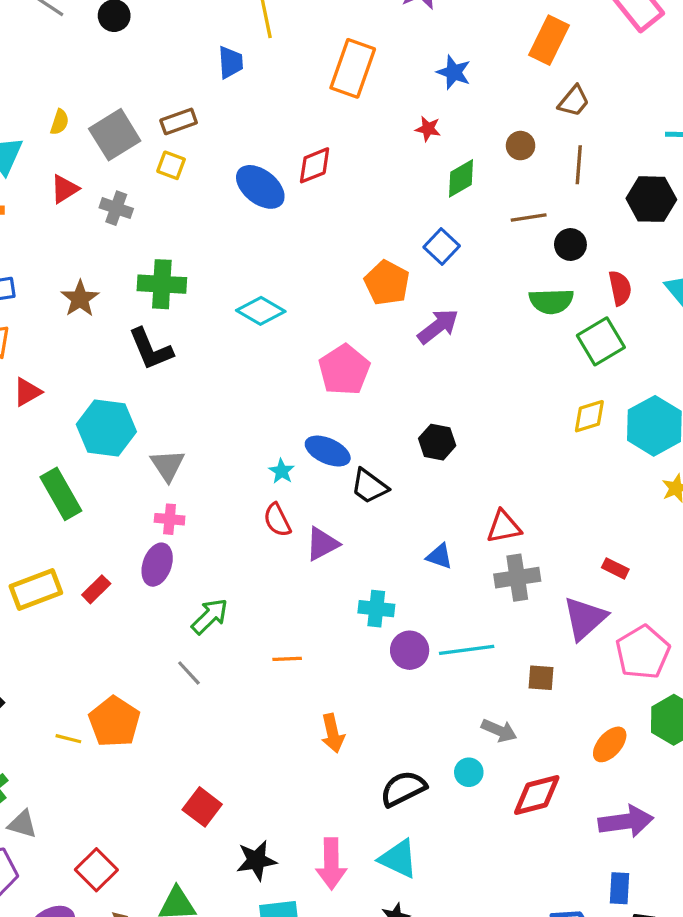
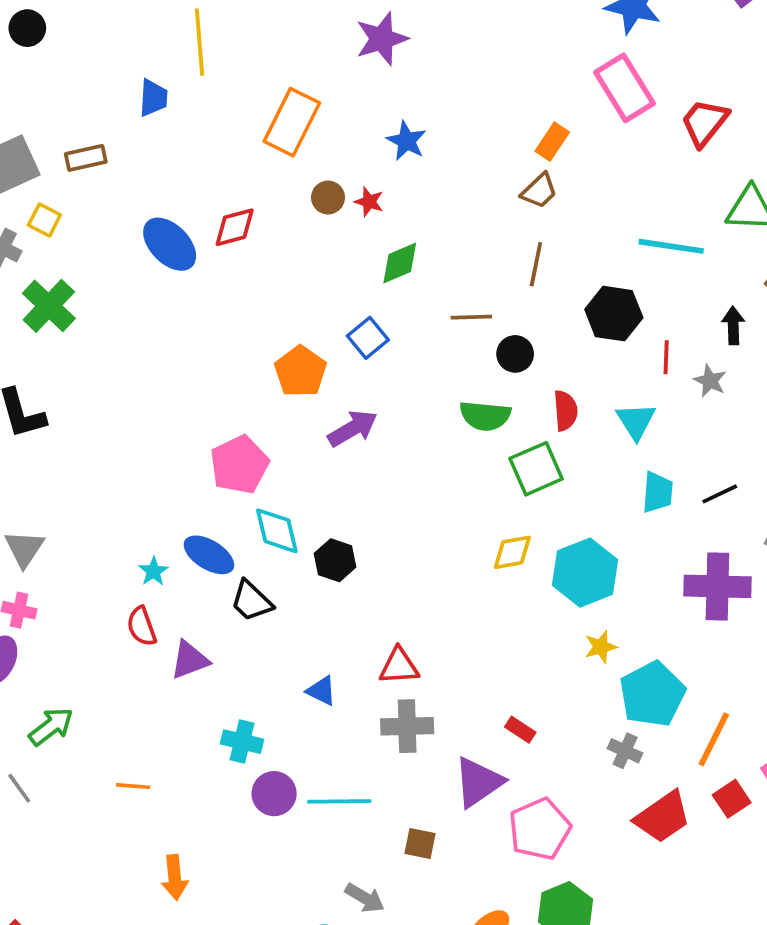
orange rectangle: (549, 40) -> (552, 142), moved, size x0.7
brown circle: (521, 146) -> (328, 197), moved
yellow square: (171, 165) -> (44, 220), moved
green cross: (162, 284) -> (49, 306), moved, turned 33
cyan diamond: (261, 311) -> (277, 531), moved, turned 39

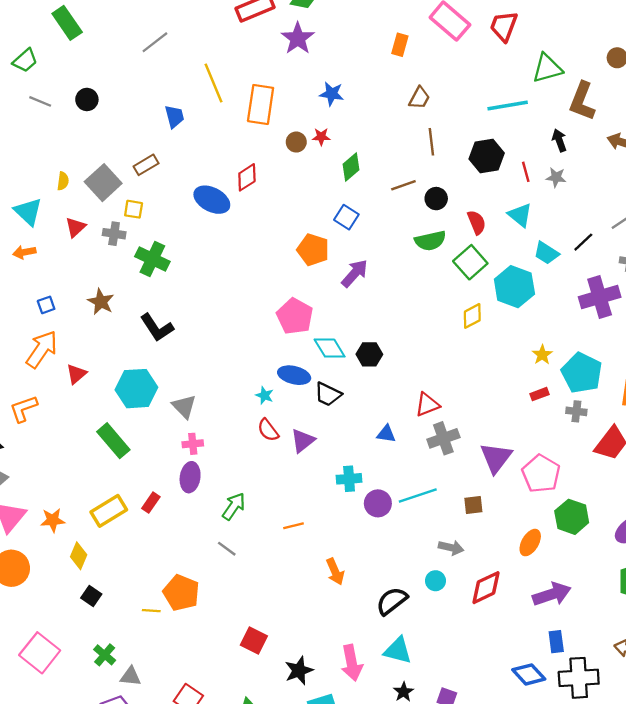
yellow line: (199, 42) -> (213, 83), moved
orange rectangle: (552, 142) -> (400, 45), moved
cyan trapezoid: (658, 492) -> (546, 253), turned 136
cyan hexagon: (585, 573) -> (514, 287), moved
red rectangle: (520, 730) -> (539, 394), moved, turned -36

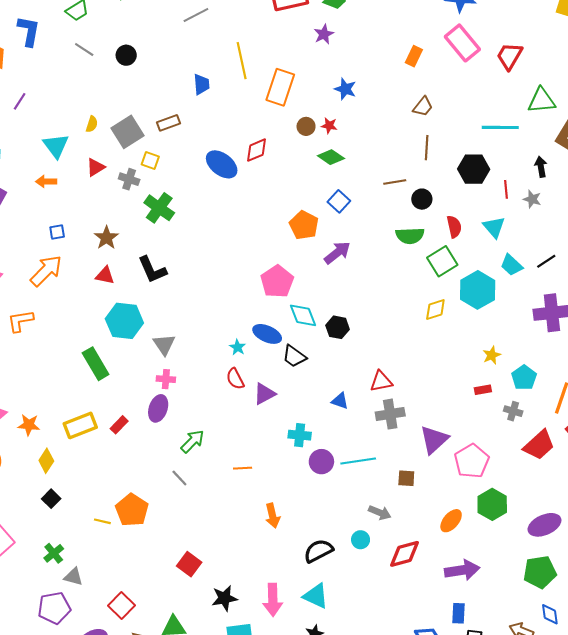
purple star: (298, 38) -> (324, 34), size x0.7
green diamond: (351, 167) -> (331, 157), moved, turned 65
cyan pentagon: (582, 373) -> (524, 378), size x0.7
red triangle: (76, 374) -> (105, 276), moved, turned 42

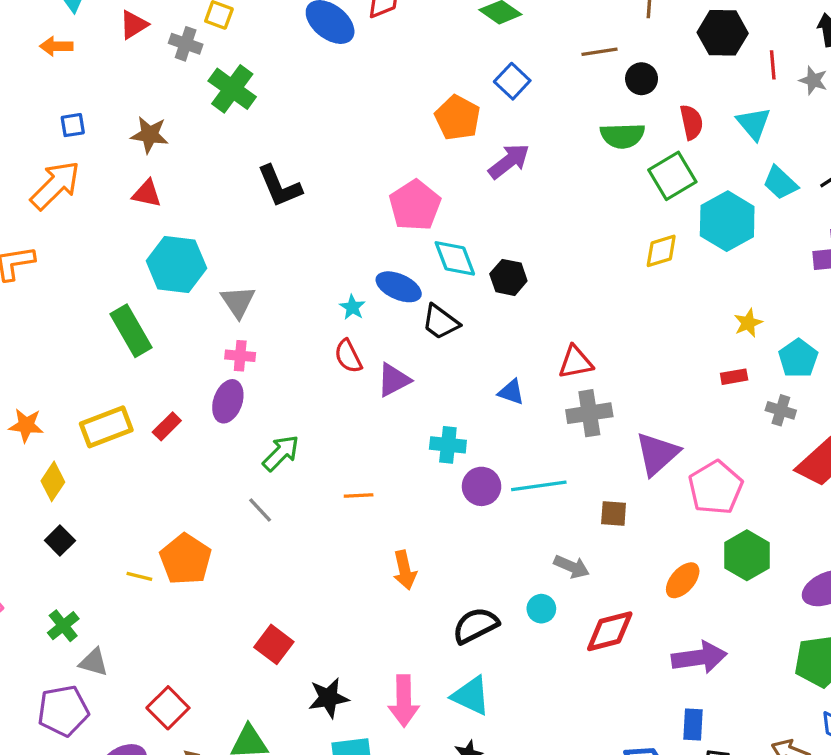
brown star: (106, 238) -> (150, 135), turned -30
black L-shape: (152, 270) -> (279, 186), moved

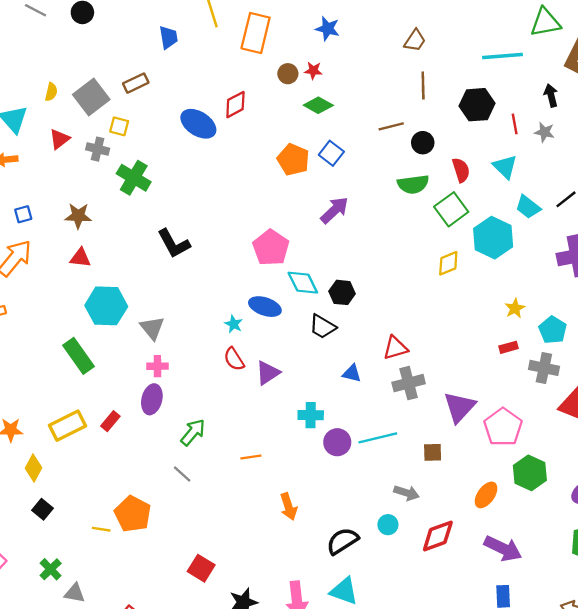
orange pentagon: (458, 118) -> (293, 160), moved
black trapezoid: (440, 322) -> (323, 327), moved
gray cross: (781, 410) -> (544, 368), size x1.4
purple arrow: (699, 658) -> (503, 548), turned 39

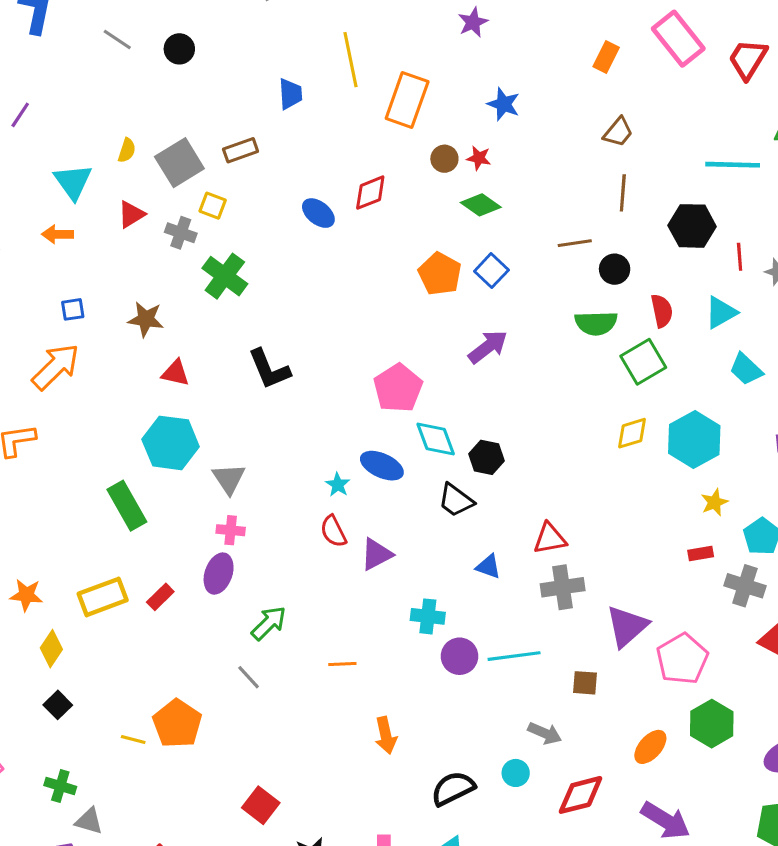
blue ellipse: (198, 124) -> (318, 213), size x0.7
cyan triangle: (505, 167) -> (721, 312), turned 40
cyan hexagon: (493, 238) -> (694, 440), moved
red triangle: (80, 258) -> (176, 373), moved
green cross: (51, 569) -> (60, 786), turned -35

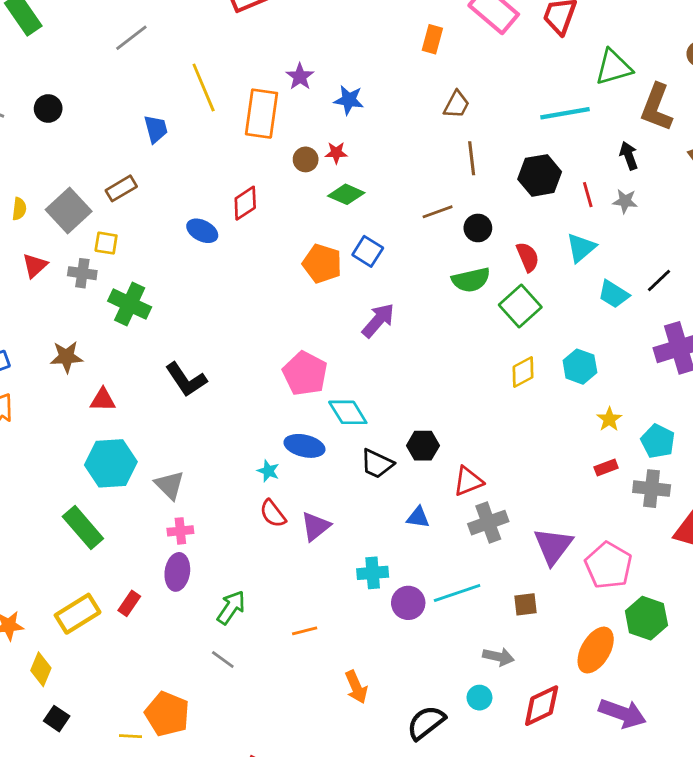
purple star: (473, 22) -> (300, 77), moved
cyan hexagon: (694, 440) -> (580, 367), size x0.7
black hexagon: (487, 457) -> (423, 446), moved
orange ellipse: (650, 747) -> (596, 650), size x1.4

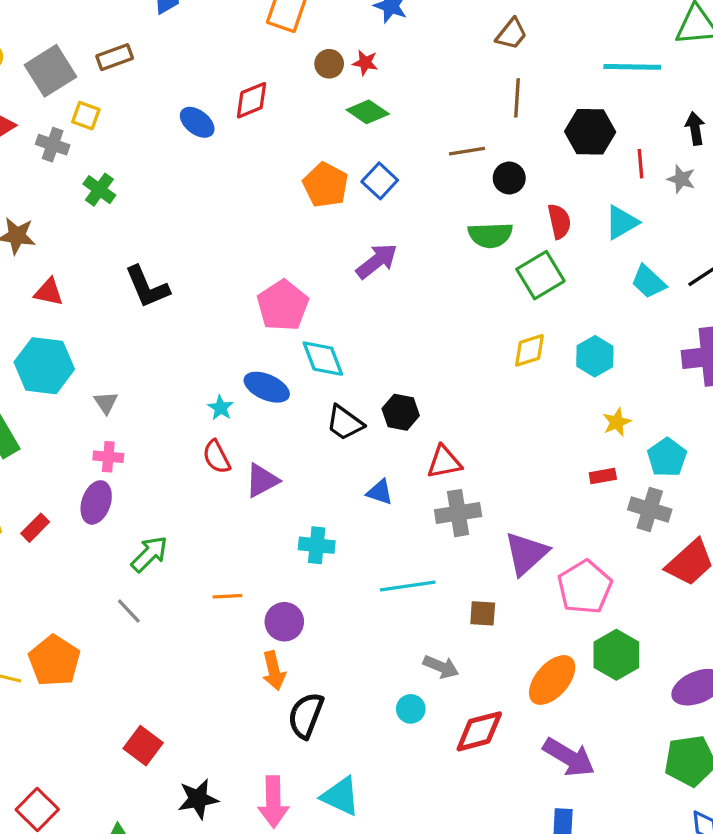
green cross: (130, 304) -> (99, 190), size x0.7
gray triangle: (170, 485) -> (106, 403), size x0.7
purple circle: (408, 603) -> (284, 622), moved
black semicircle: (426, 723) -> (306, 715), moved, turned -42

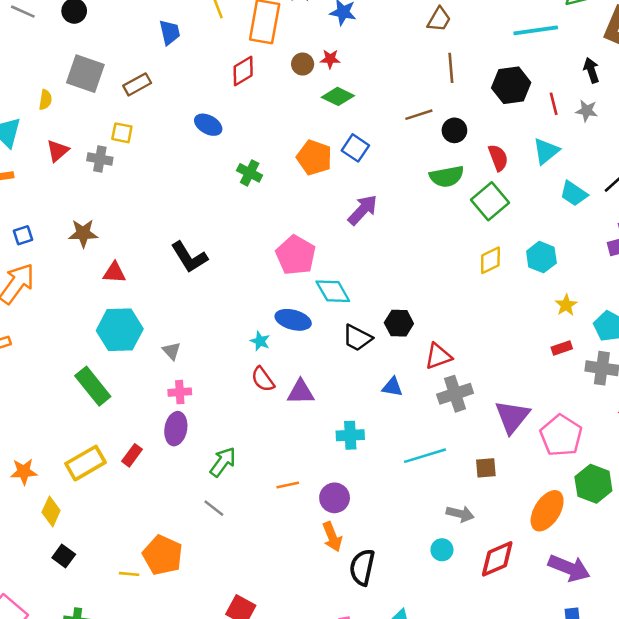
gray square: (51, 71) -> (85, 74), moved, turned -30
red diamond: (252, 100) -> (243, 71), moved
green cross: (99, 190) -> (250, 173), moved
purple triangle: (262, 480) -> (301, 392), turned 36

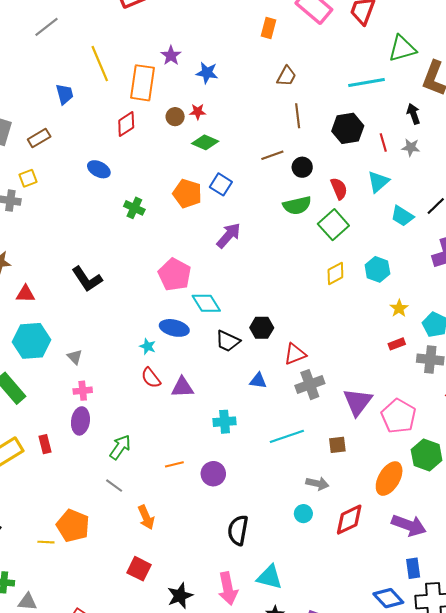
yellow square: (122, 133) -> (28, 178), turned -30
red rectangle: (132, 455) -> (45, 444), turned -48
orange arrow: (332, 537) -> (146, 517), moved

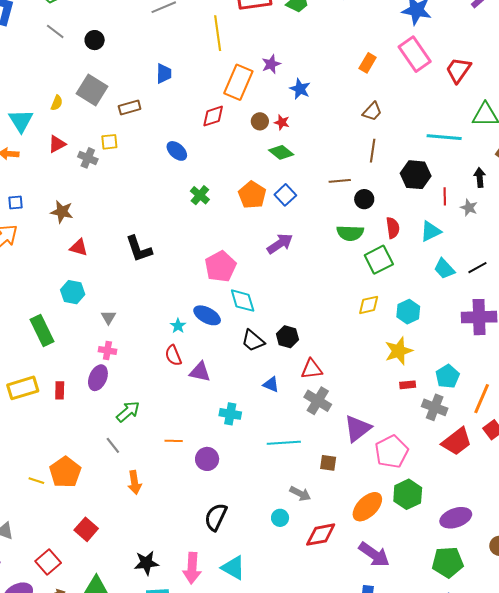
yellow line: (100, 64) -> (218, 33), moved
yellow star: (399, 308) -> (399, 351), moved, size x1.6
cyan hexagon: (31, 341) -> (73, 292), size x0.7
gray cross: (310, 385) -> (318, 401), turned 36
red square: (139, 569) -> (86, 529), moved

